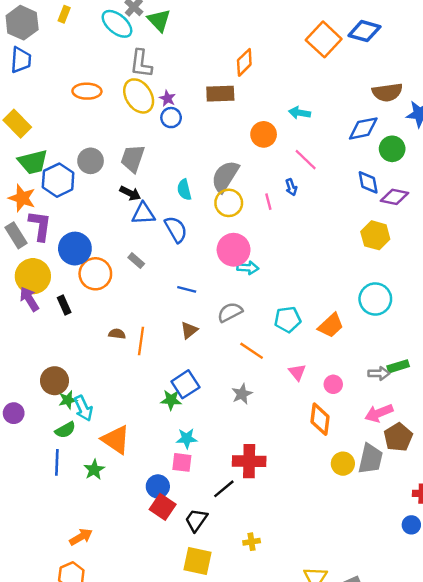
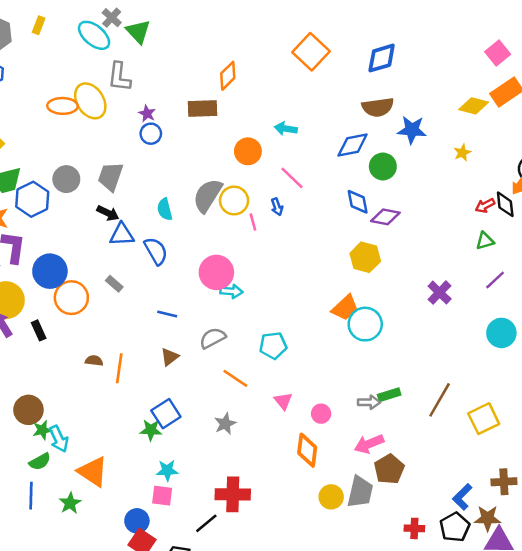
blue diamond: (364, 31) -> (382, 58), moved, turned -32
yellow ellipse: (139, 96) -> (90, 101), moved
yellow circle: (229, 203) -> (234, 201), moved
orange trapezoid: (331, 325) -> (345, 308), moved

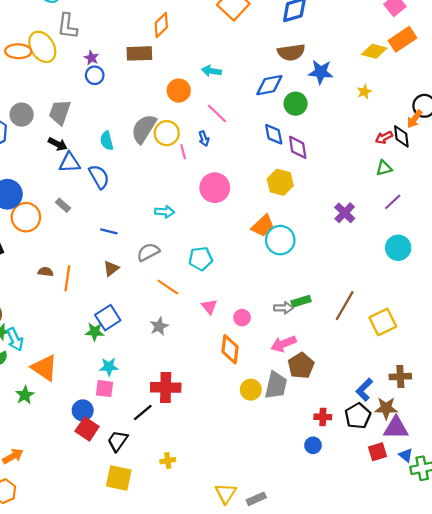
purple diamond: (385, 217) -> (298, 147), turned 70
pink circle: (216, 272) -> (215, 188), moved

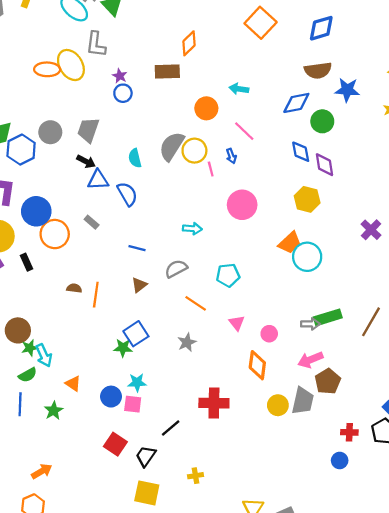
green rectangle: (301, 301) -> (328, 317), size x1.4
orange triangle: (44, 368) -> (73, 384), size x0.6
red cross: (166, 387) -> (214, 403), moved
blue circle: (83, 410) -> (111, 397), moved

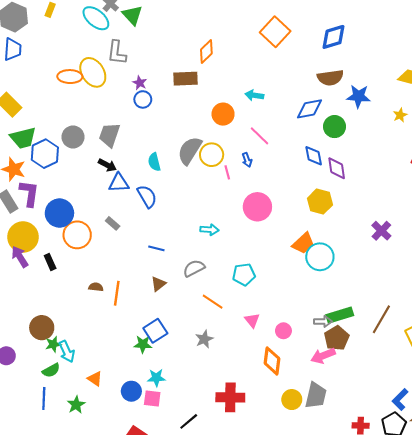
brown pentagon: (328, 381) -> (337, 338), moved

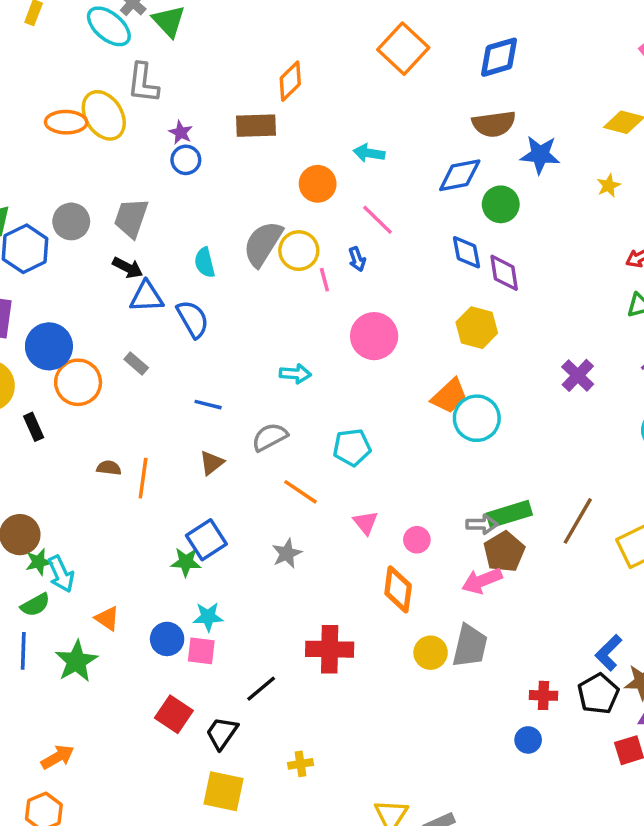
green star: (76, 405) -> (76, 661), size x1.4

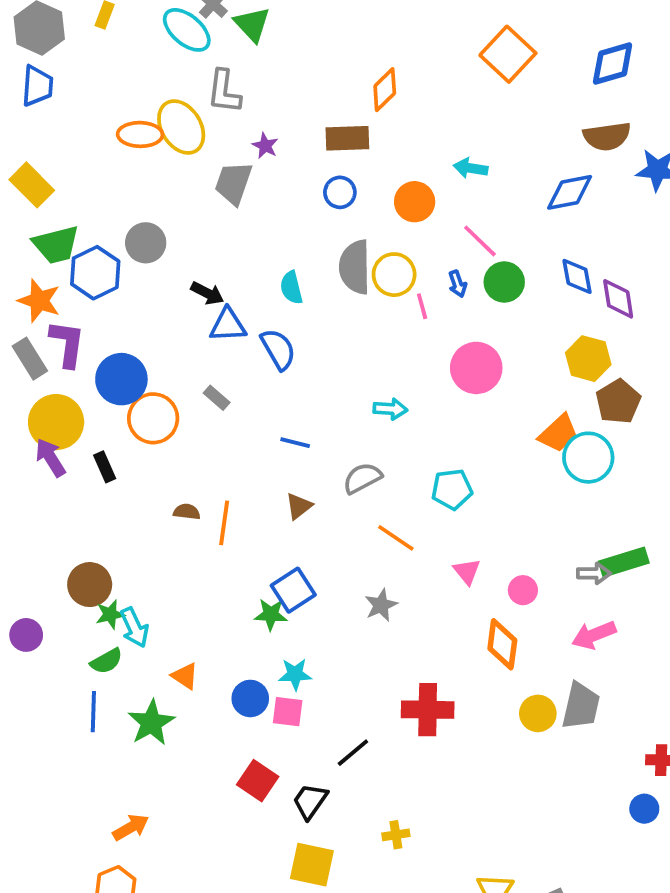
blue circle: (186, 160) -> (340, 192), moved
green circle: (501, 204) -> (504, 282), moved
gray trapezoid: (131, 218) -> (233, 183), moved
gray semicircle: (263, 244) -> (355, 267), turned -33
brown pentagon: (504, 552) -> (618, 402), moved

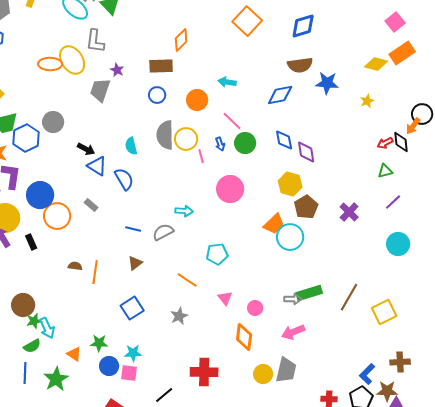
blue triangle: (228, 325) -> (97, 166), turned 35
gray semicircle: (362, 478) -> (163, 232), moved
green star: (271, 614) -> (99, 343), moved

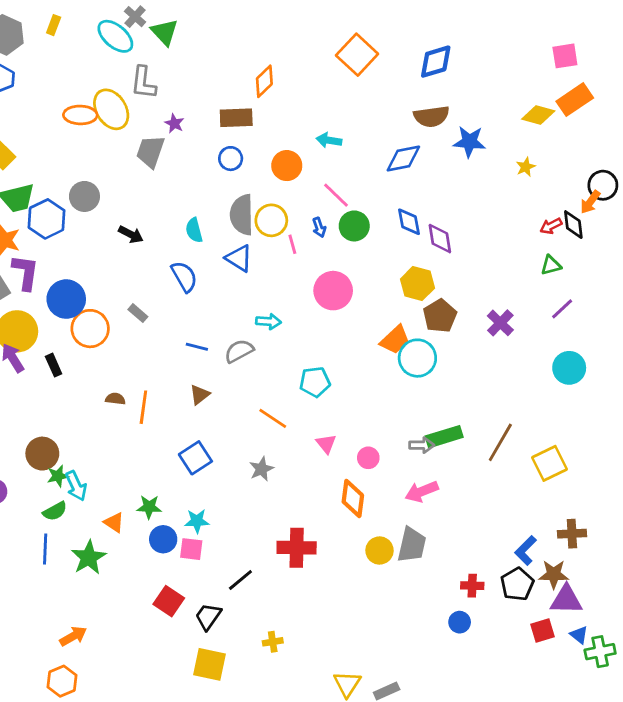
pink square: (395, 22) -> (565, 56), turned 30
blue triangle: (97, 166) -> (239, 258), moved

